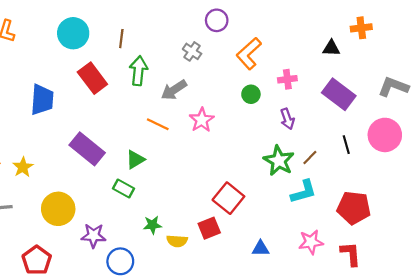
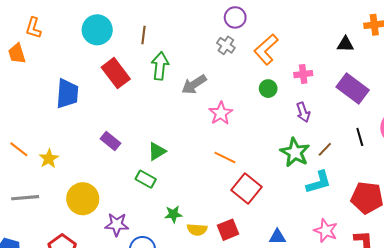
gray cross: (192, 51) -> (226, 45), moved
orange line: (158, 124) -> (225, 158), moved
purple rectangle: (87, 149) -> (111, 141), size x0.6
red square: (209, 228) -> (228, 230), moved
pink star: (311, 242) -> (326, 231), turned 30

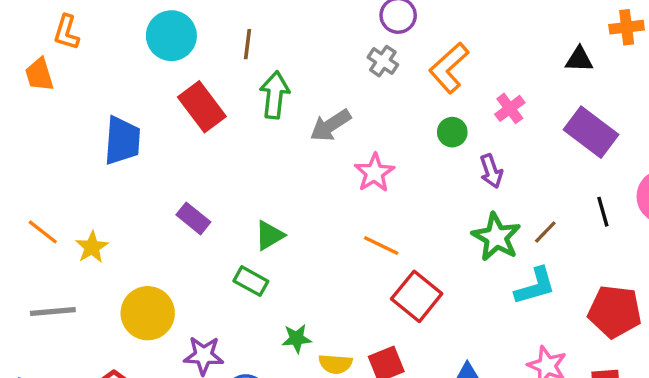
pink cross: (303, 74) -> (510, 108), turned -30
purple arrow: (303, 112) -> (491, 171), moved

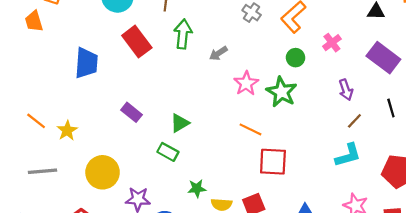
gray arrow: (330, 125) -> (218, 53), size x0.7
purple arrow: (491, 171) -> (346, 90), moved
green star: (496, 237) -> (282, 92), moved
red square: (417, 296) -> (273, 162), turned -36

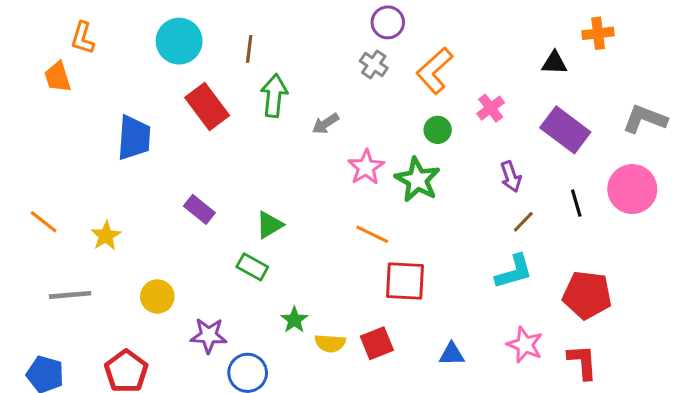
orange line: (36, 121) -> (44, 222), moved
yellow circle: (103, 172) -> (157, 297), size x0.7
green star: (197, 188) -> (294, 320), turned -30

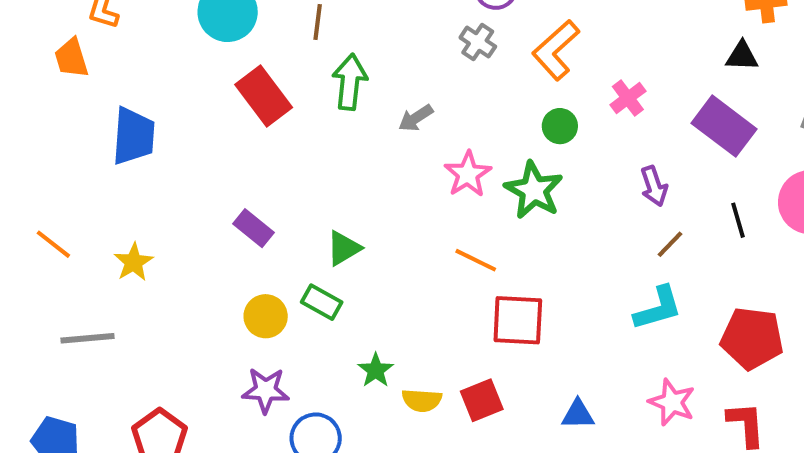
black triangle: (554, 63) -> (742, 56), moved
blue trapezoid: (134, 138) -> (133, 136), moved
yellow circle: (157, 297) -> (266, 316), moved

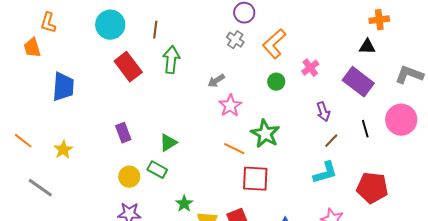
gray arrow: (416, 118) -> (216, 81), moved
green star: (534, 190) -> (265, 134), moved
purple rectangle: (254, 228) -> (123, 133), turned 30
gray line: (87, 338) -> (40, 188), turned 40

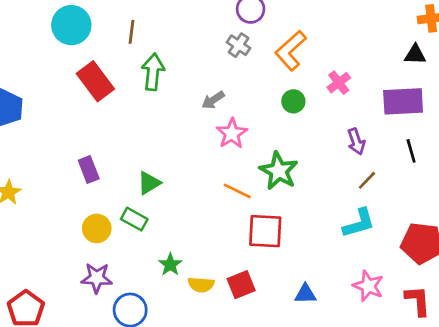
purple rectangle: (358, 82) -> (403, 101), turned -40
black line: (365, 129) -> (411, 151), moved

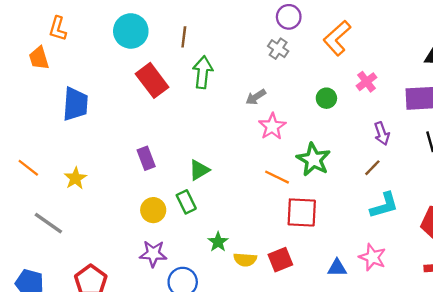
orange L-shape: (291, 51) -> (337, 38), moved
brown line: (367, 180) -> (372, 168), moved
green rectangle: (134, 219) -> (186, 202), turned 35
pink star: (368, 286) -> (372, 257), moved

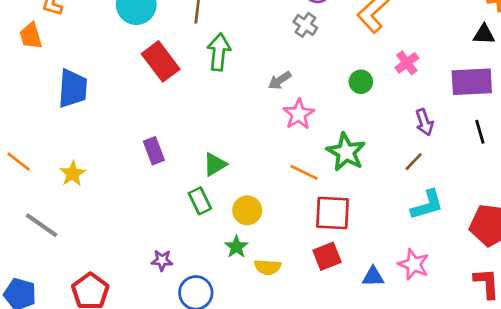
yellow circle: (153, 210) -> (247, 210), moved
purple star: (153, 254) -> (162, 260), size x0.7
red square: (280, 260) -> (327, 256), moved

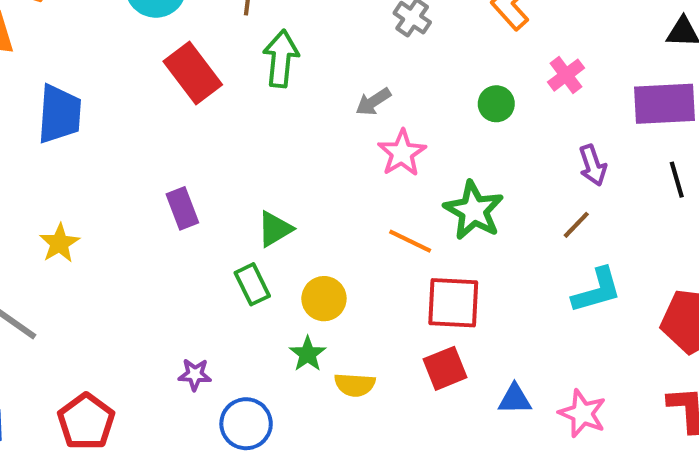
pink star: (414, 264) -> (582, 413), moved

